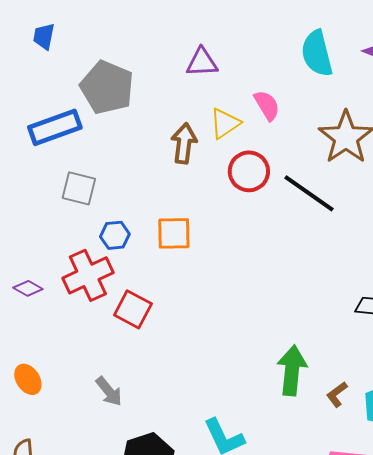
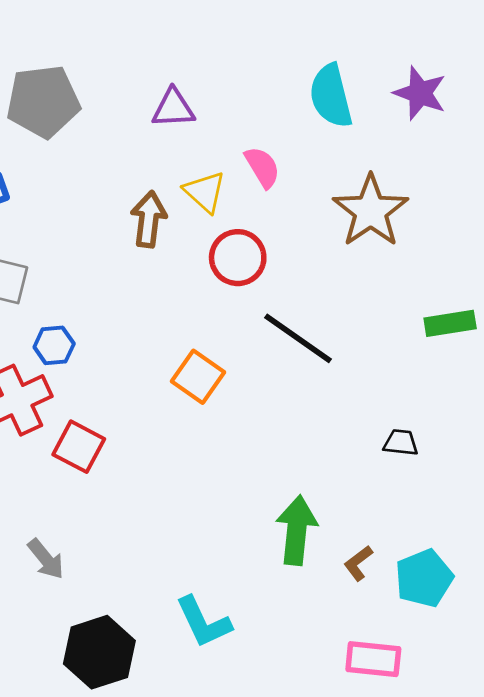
gray pentagon: (107, 87) -> (43, 101), moved, turned -30
yellow triangle: (225, 123) -> (205, 192), turned -44
black line: (309, 193) -> (298, 338), moved
orange square: (174, 233) -> (198, 377), moved, turned 36

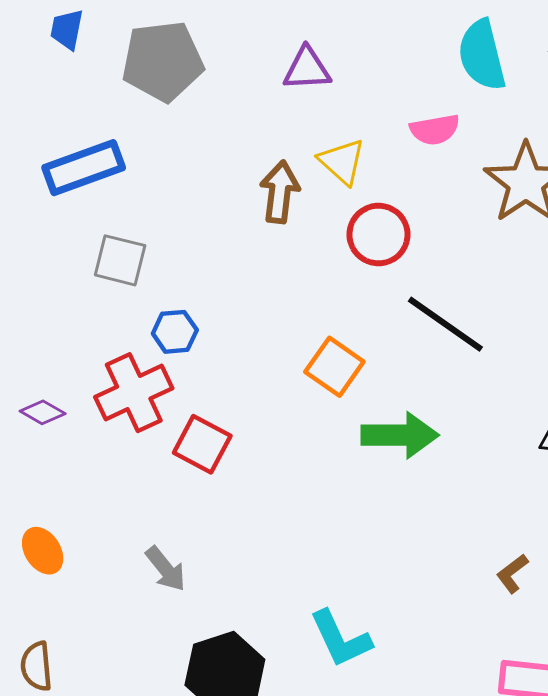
pink semicircle: (262, 167) -> (435, 130), moved, turned 111
green arrow: (297, 530) -> (400, 435), moved, turned 84

